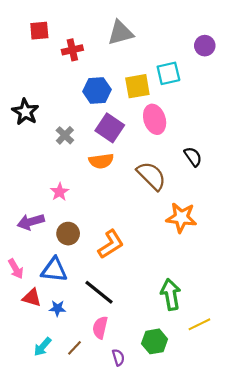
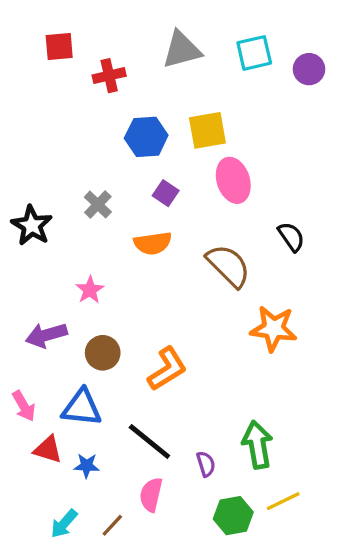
cyan square: (168, 73) -> (254, 53), moved
black star: (25, 112) -> (32, 225), moved
purple square: (110, 128) -> (166, 193), size x0.6
yellow line: (199, 324) -> (283, 501), moved
purple semicircle: (118, 357) -> (206, 464), moved

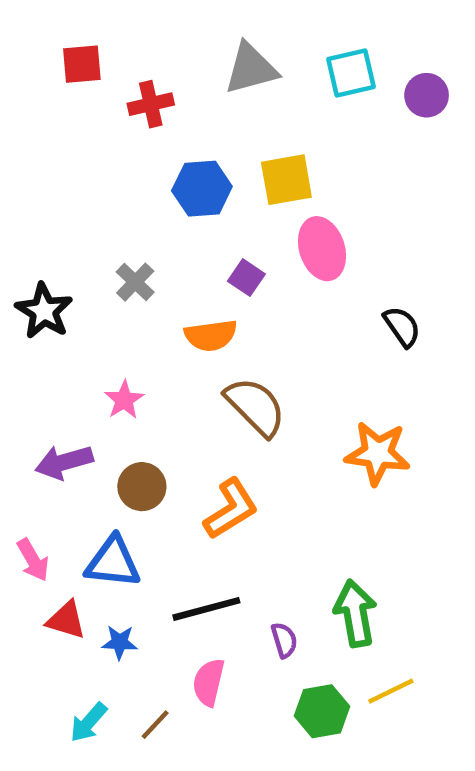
purple square: (166, 193) -> (246, 278), moved
brown semicircle: (228, 266) -> (255, 407), moved
black line: (149, 441) -> (206, 609), turned -54

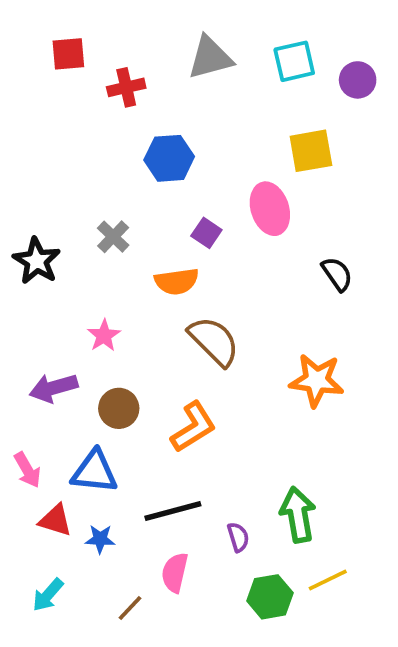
yellow square: (286, 180) -> (311, 151), moved
cyan arrow: (89, 722) -> (48, 595), moved

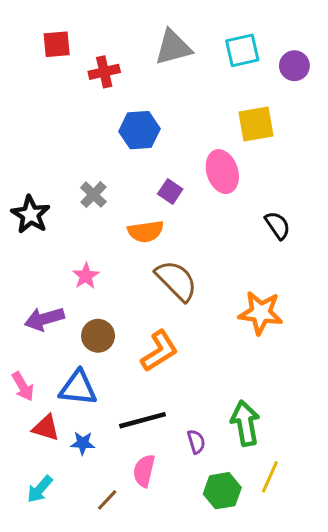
yellow line: (328, 580) -> (270, 477), turned -40

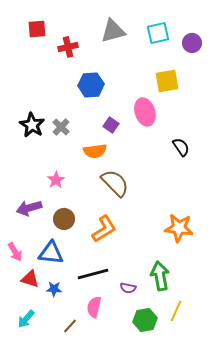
black star: (31, 215) -> (32, 125), moved
orange star: (261, 313) -> (179, 228), moved
purple semicircle: (196, 442) -> (128, 288), turned 119

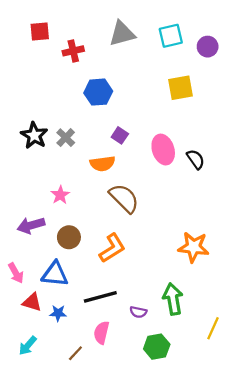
pink ellipse: (145, 112) -> (163, 150), moved
yellow line: (176, 311) -> (213, 328), moved

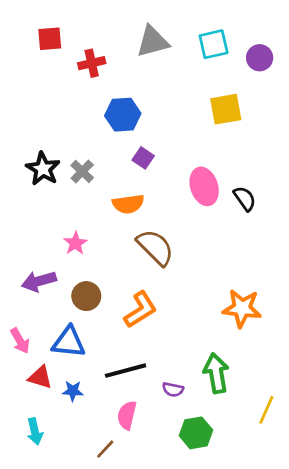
purple square: (120, 135) -> (143, 158), moved
cyan arrow: (28, 346) -> (35, 431), turned -54
brown line: (75, 353) -> (105, 449), moved

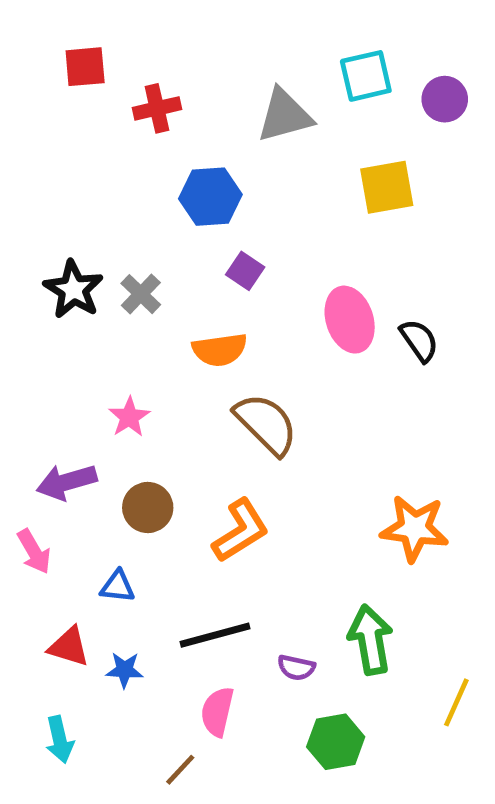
gray triangle: (153, 42) -> (285, 115), moved
pink arrow: (20, 341) -> (34, 552), moved
blue triangle: (69, 342) -> (118, 586), size x0.6

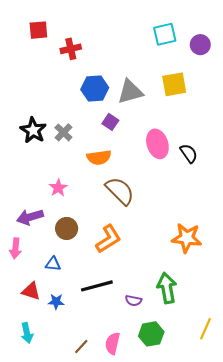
gray triangle: (285, 115) -> (130, 92), moved
pink arrow: (34, 552) -> (15, 248), turned 36
yellow line: (456, 702) -> (205, 329), moved
pink semicircle: (217, 712) -> (113, 343), moved

